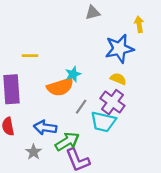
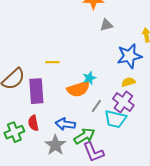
yellow semicircle: (118, 79) -> (128, 82), turned -40
gray star: (34, 152) -> (55, 145), size x1.5

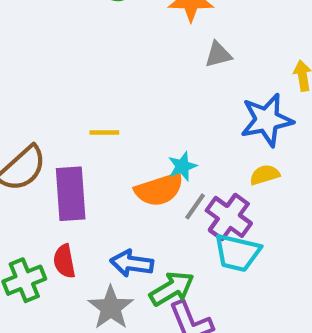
purple cross: (123, 102) -> (229, 217), moved
gray line: (96, 106) -> (195, 206), moved

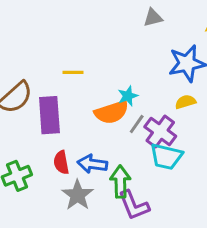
red semicircle: (64, 261) -> (61, 162), moved
green arrow: (172, 289) -> (120, 182), turned -60

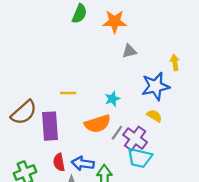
cyan star: (128, 96) -> (112, 99), moved
yellow semicircle: (185, 102) -> (154, 116), turned 49

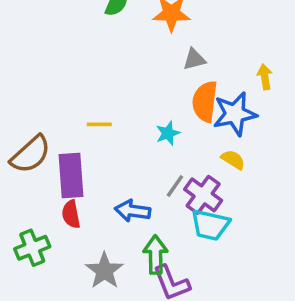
orange semicircle: (98, 124) -> (205, 102), moved, turned 115
red semicircle: (59, 162) -> (71, 214), moved
blue arrow: (83, 163) -> (133, 211), moved

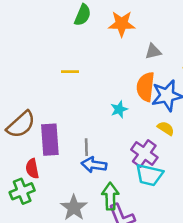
gray triangle: (194, 59) -> (153, 51), moved
yellow line: (99, 124) -> (70, 72), moved
gray line: (175, 186) -> (86, 147), moved, turned -36
red semicircle: (71, 214) -> (32, 169), moved

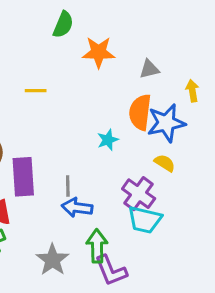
orange star: (122, 24) -> (99, 52), moved
yellow line: (70, 72) -> (36, 91), moved

